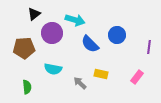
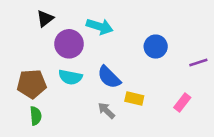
blue semicircle: (90, 44) -> (109, 77), moved
purple line: (149, 47) -> (198, 63), turned 64
brown pentagon: (24, 48) -> (32, 84), moved
cyan semicircle: (53, 69) -> (70, 77), moved

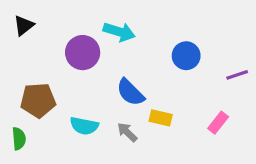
black triangle: (45, 19) -> (24, 25), moved
cyan semicircle: (70, 77) -> (84, 126), moved
green semicircle: (36, 116) -> (19, 139), moved

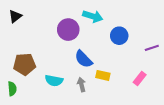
cyan arrow: (119, 32) -> (93, 16), moved
purple circle: (83, 53) -> (68, 30), moved
gray arrow: (127, 132) -> (81, 85), turned 32

